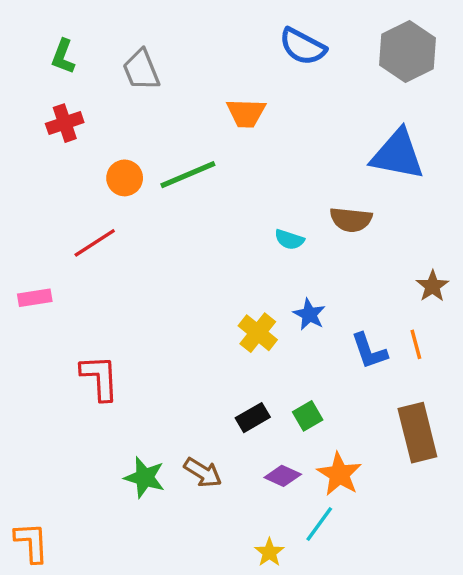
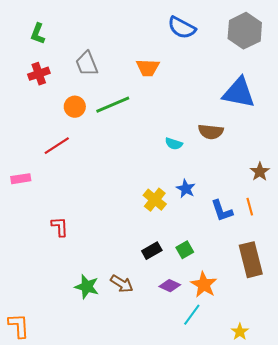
gray trapezoid: (141, 70) -> (87, 64), moved
red L-shape: (100, 378) -> (60, 227), size x0.7
yellow star: (269, 552) -> (240, 332), moved

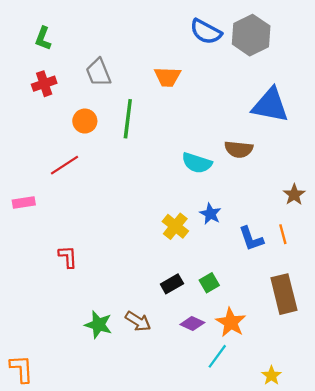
gray hexagon: (245, 31) -> (251, 35), moved
green line: (113, 105) -> (128, 119), turned -60
cyan semicircle: (174, 144) -> (197, 163), size x1.5

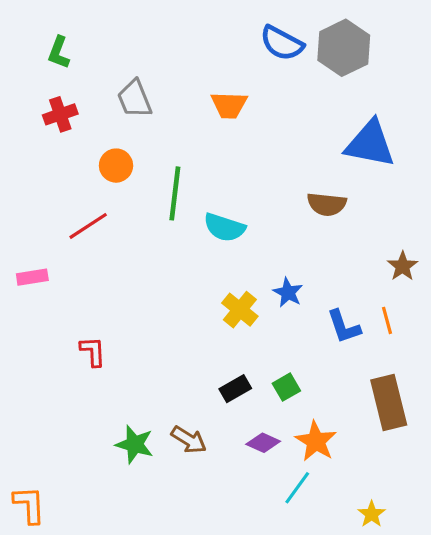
green line: (128, 119) -> (175, 193), moved
cyan semicircle: (197, 163) -> (224, 227), moved

